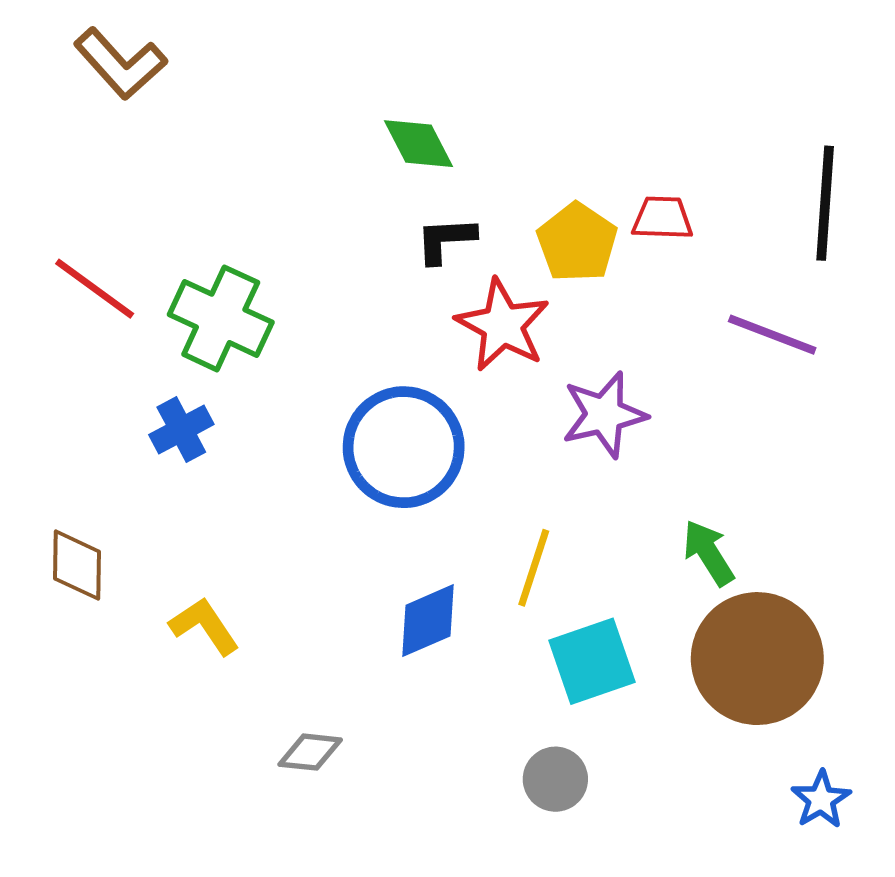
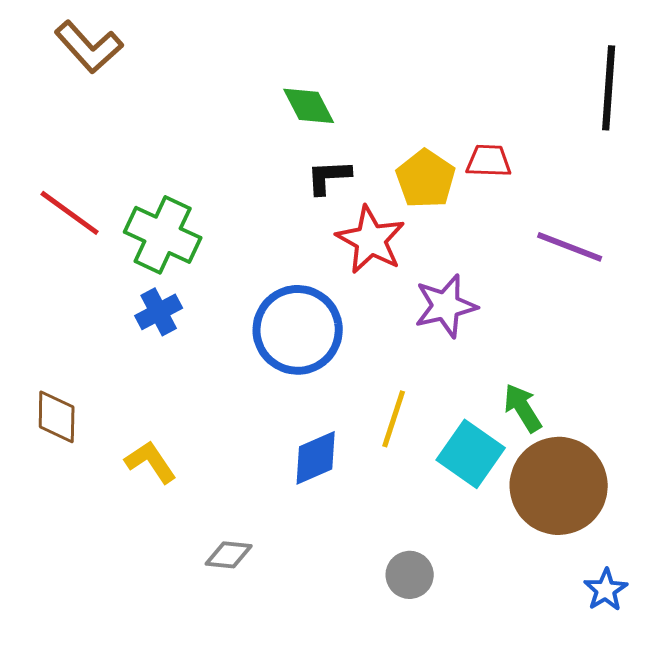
black line: (825, 203) -> (609, 88), moved
blue cross: (181, 430) -> (159, 312), moved
cyan square: (592, 661) -> (471, 454), moved, turned -36

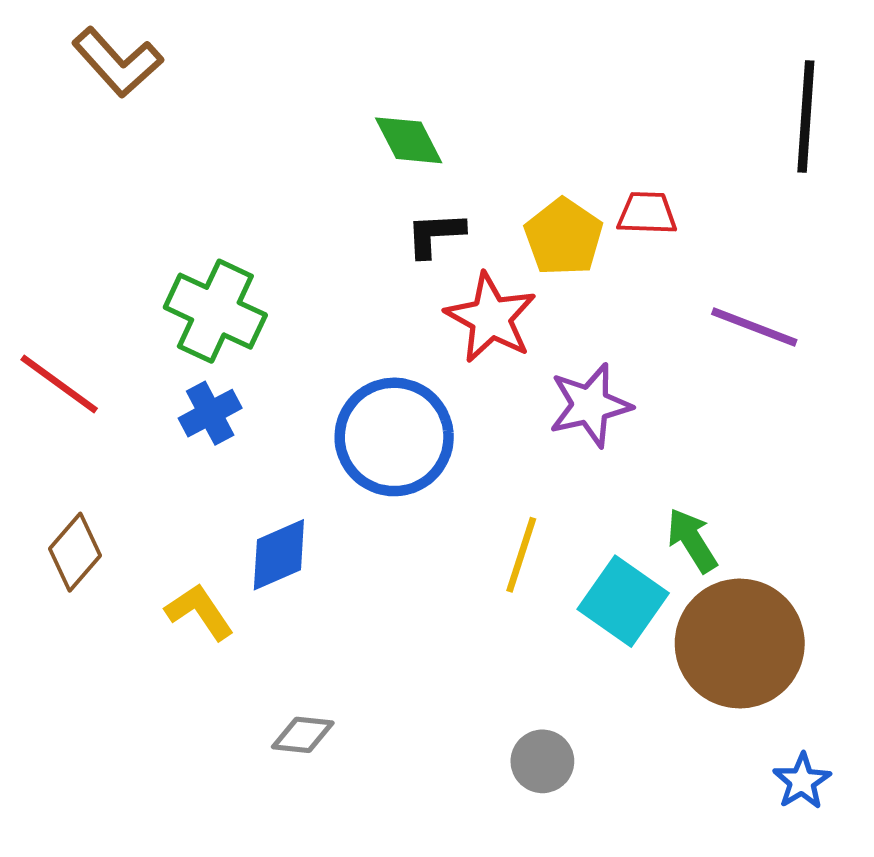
red line: (70, 213) -> (59, 384), moved
brown diamond: (57, 417) -> (75, 552), turned 40
blue diamond: (316, 458) -> (279, 555), moved

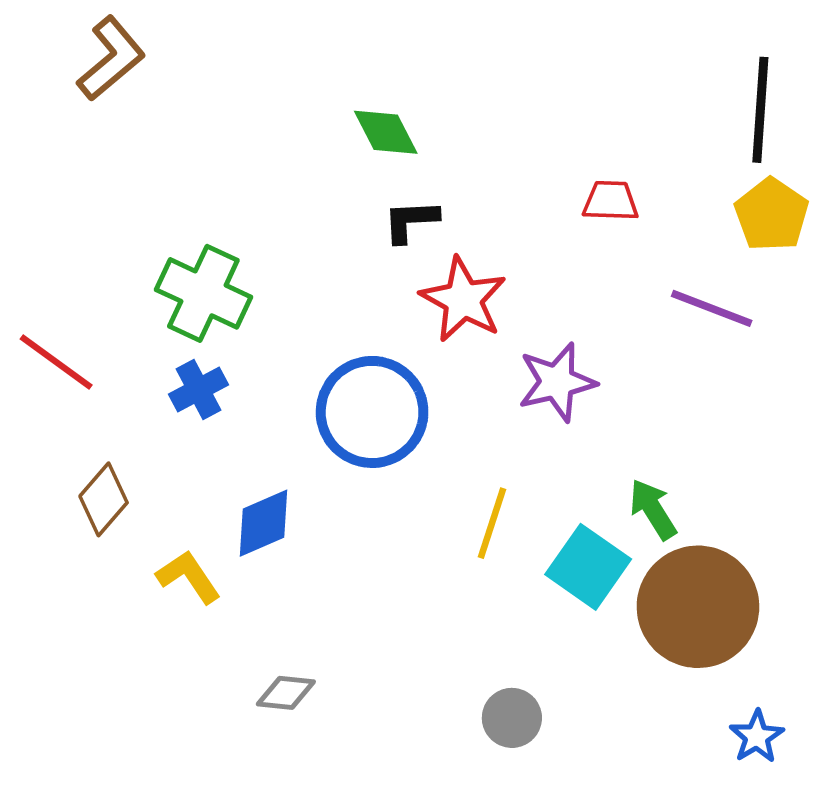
brown L-shape: (117, 62) -> (111, 59), turned -88
yellow pentagon: (564, 237) -> (772, 215), moved
brown diamond: (75, 552) -> (104, 499), moved

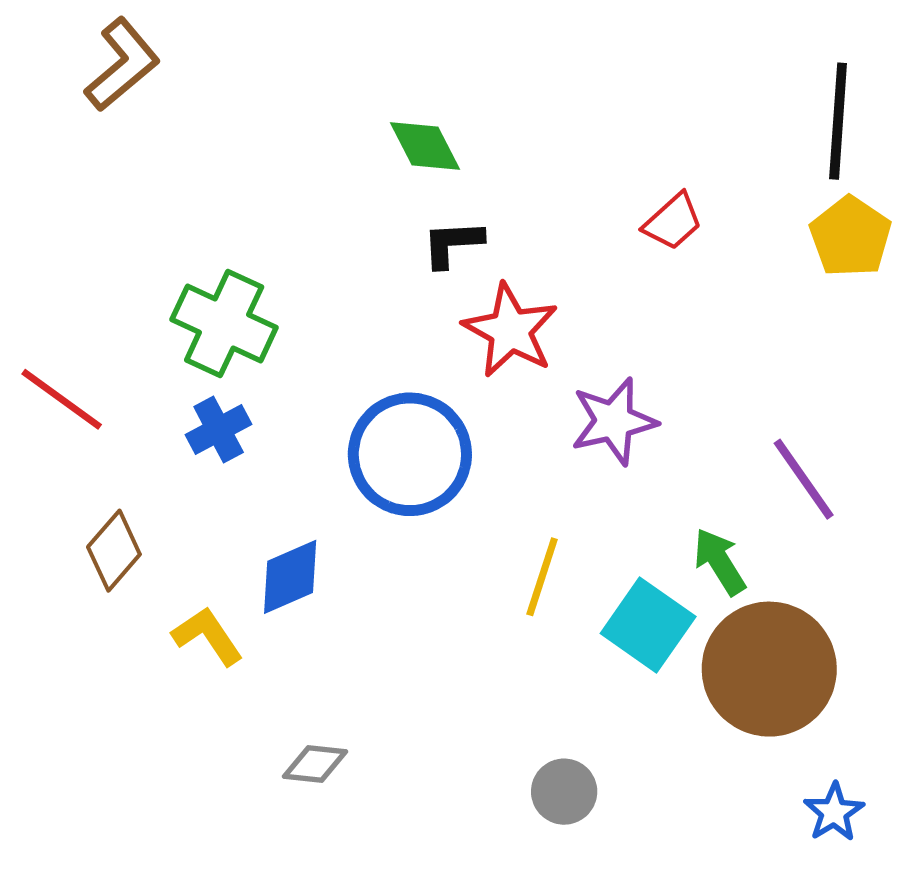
red trapezoid: (611, 201) -> (673, 222), turned 136
purple line: (712, 308) -> (804, 479), moved, turned 34

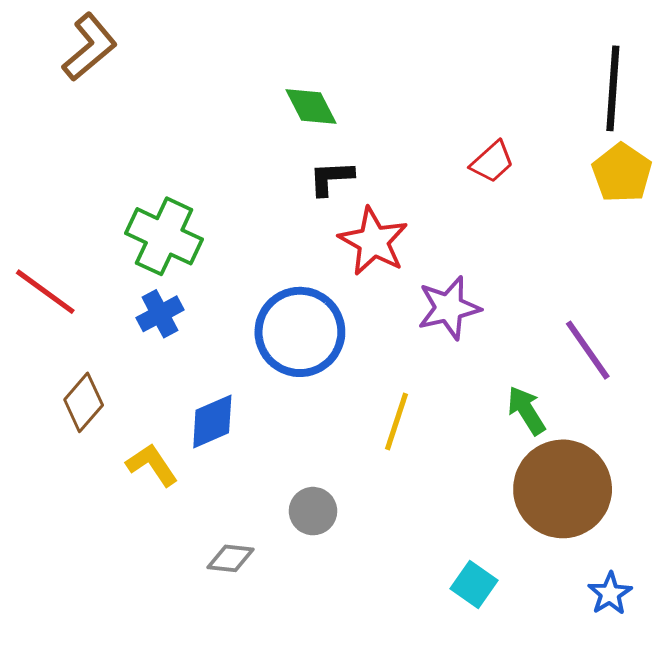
cyan square: (648, 625) -> (474, 585), moved, size x0.7
gray circle: (564, 792) -> (313, 511), moved

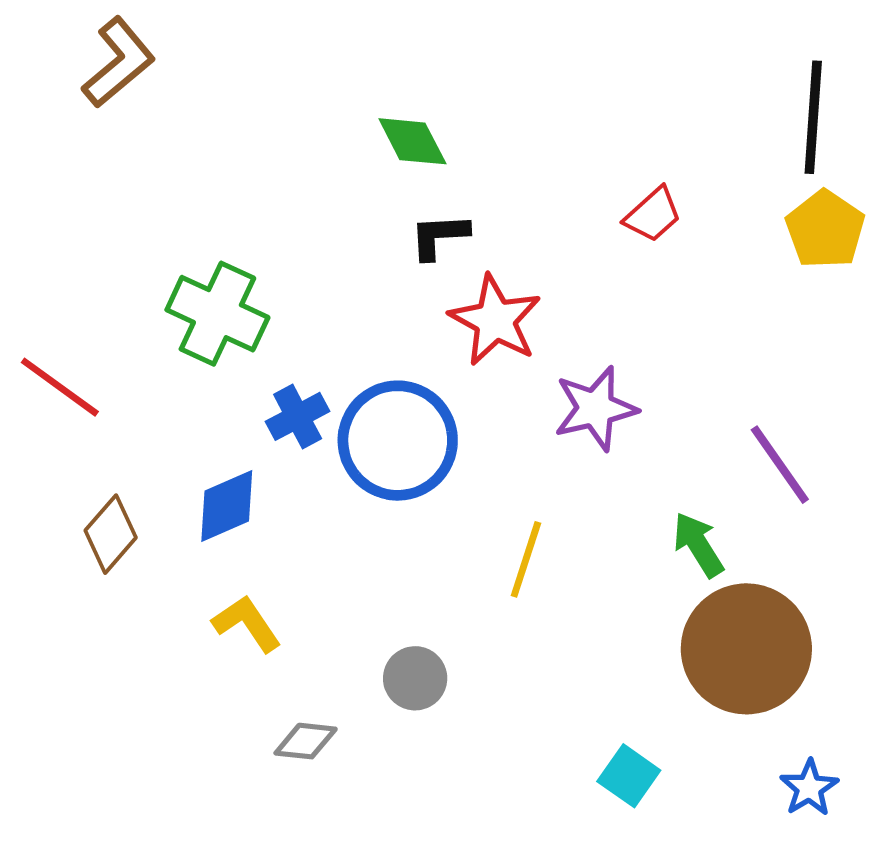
blue cross: (160, 314) -> (298, 416), moved
blue diamond: (212, 421) -> (227, 506), moved
yellow L-shape: (152, 465) -> (247, 624), moved

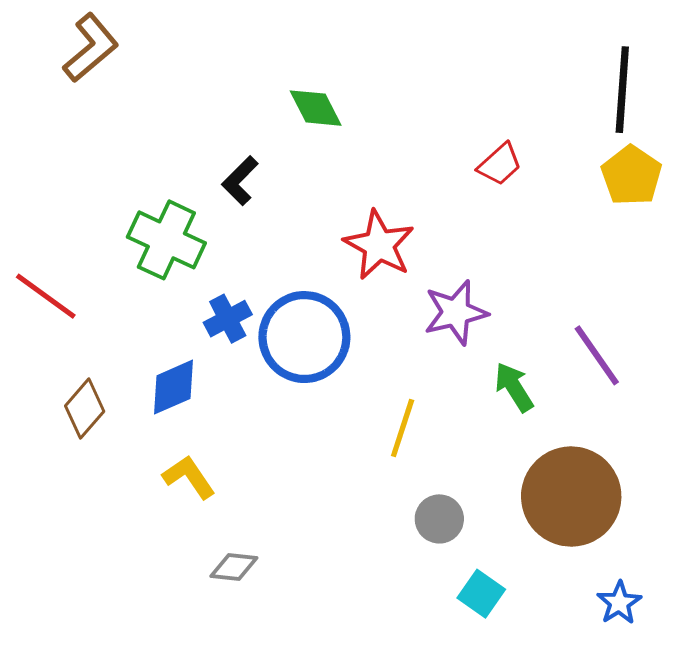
black L-shape: (439, 236) -> (240, 181), moved, turned -42
green arrow: (698, 545) -> (514, 387), moved
gray circle: (415, 678) -> (439, 519), moved

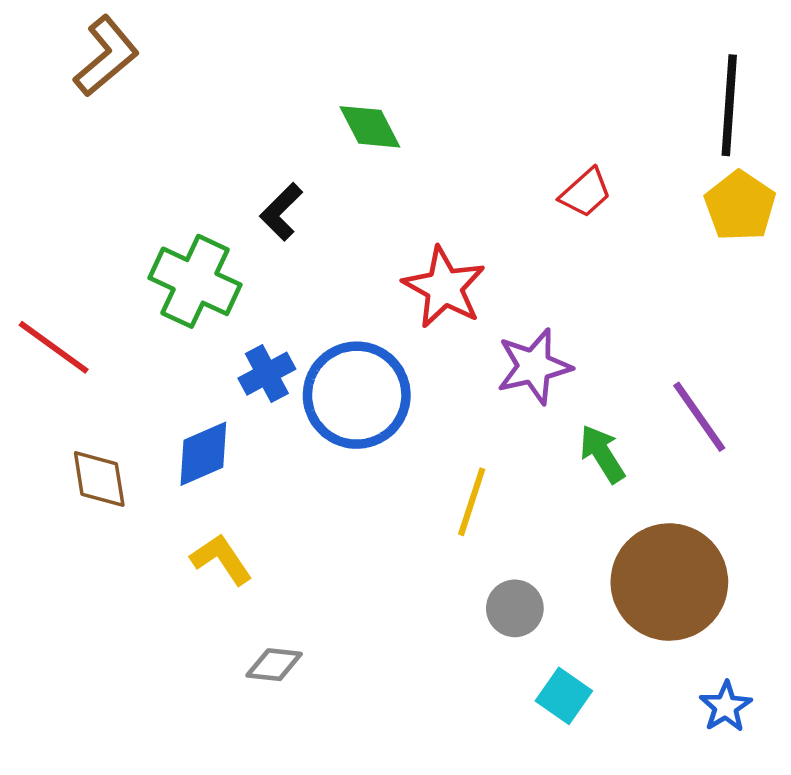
brown diamond: (85, 409) -> (99, 479), turned -50

